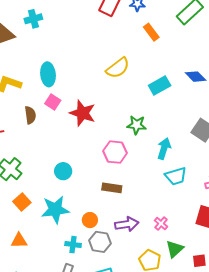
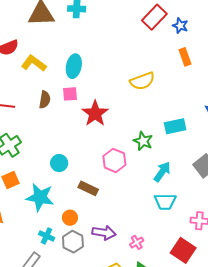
cyan rectangle: (160, 86) -> (175, 126), moved
pink square: (53, 102) -> (70, 94), turned 35
brown rectangle: (112, 188) -> (88, 188), moved

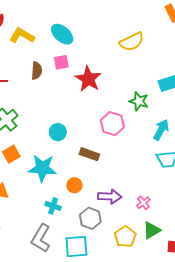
cyan ellipse: (74, 66) -> (62, 34), turned -55
gray hexagon: (73, 242) -> (90, 218), moved

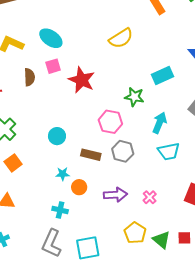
cyan star: (42, 168) -> (63, 174), moved, size x0.5
gray hexagon: (90, 218) -> (123, 151), moved
green triangle: (152, 230) -> (161, 240), moved, turned -42

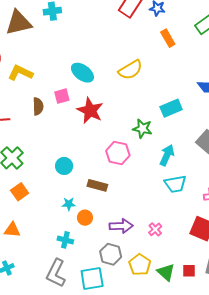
cyan ellipse: (51, 38) -> (82, 73), moved
gray hexagon: (123, 151) -> (111, 254), moved

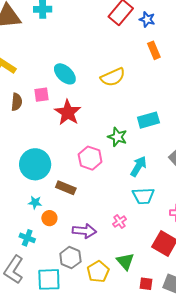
cyan circle: (64, 166) -> (35, 164), size x1.8
pink cross: (155, 229) -> (119, 222), moved
green triangle: (166, 272) -> (125, 261), moved

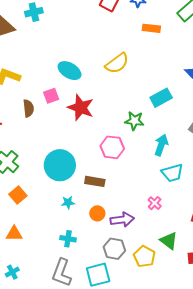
orange rectangle: (154, 50) -> (151, 28), turned -48
orange circle: (49, 218) -> (97, 213), moved

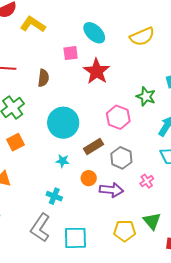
brown semicircle: (28, 108) -> (43, 78), moved
brown rectangle: (95, 181) -> (94, 146), turned -54
gray hexagon: (114, 249) -> (121, 158), moved
yellow pentagon: (144, 256) -> (125, 231), turned 30

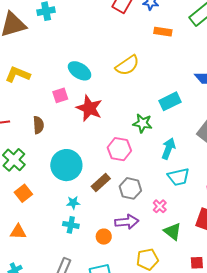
orange circle: (89, 178) -> (104, 237), moved
cyan cross: (54, 196) -> (71, 225), moved
green triangle: (152, 221) -> (173, 231), moved

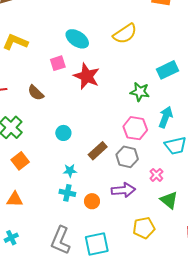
brown semicircle: (38, 125) -> (36, 93), turned 138
pink hexagon: (119, 149) -> (135, 128), moved
cyan circle: (66, 165) -> (63, 133), size x0.5
orange circle: (104, 237) -> (92, 201), moved

